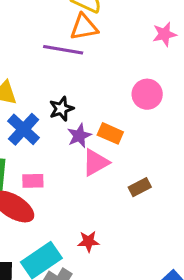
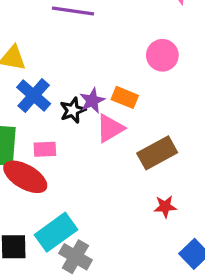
black star: (61, 109) -> (73, 110), moved
brown rectangle: (140, 187) -> (157, 153), size x1.6
red star: (88, 241) -> (165, 207), moved

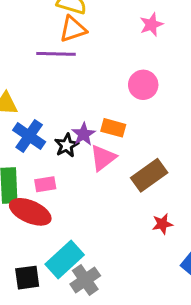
gray cross: (75, 257) -> (85, 280), turned 32

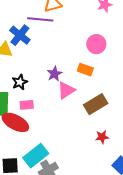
orange rectangle: (113, 128) -> (85, 70), moved
blue cross: (29, 136) -> (20, 35), moved
black star: (67, 145) -> (20, 82), moved

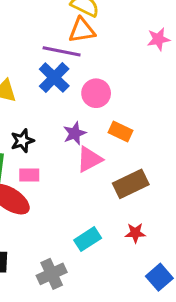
blue cross: (20, 35) -> (54, 77), moved
pink circle: (96, 44) -> (96, 93), moved
cyan rectangle: (36, 156) -> (88, 239), moved, size x0.7

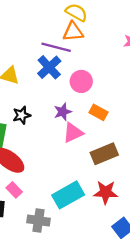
pink rectangle: (29, 175) -> (14, 190), moved, turned 42
red star: (135, 233) -> (106, 192), size x1.5
cyan rectangle: (88, 239) -> (68, 195), size x1.5
gray cross: (52, 274) -> (38, 220), turned 30

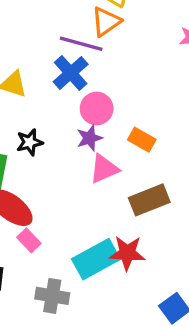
orange triangle: (73, 32) -> (106, 22), turned -30
pink circle: (81, 81) -> (97, 108), moved
pink rectangle: (14, 190) -> (29, 240), moved
red star: (106, 192) -> (127, 253), moved

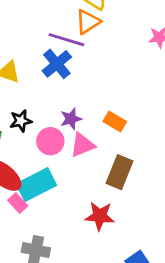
pink circle: (97, 108) -> (50, 141), moved
brown rectangle: (149, 200) -> (120, 172), turned -48
cyan rectangle: (96, 259) -> (36, 185), moved

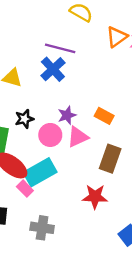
orange triangle: (88, 22) -> (117, 37), moved

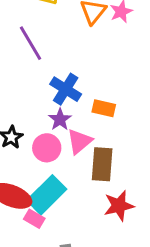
purple line: (60, 48) -> (31, 43), turned 60
blue cross: (53, 69) -> (66, 89), moved
brown rectangle: (110, 159) -> (102, 164), moved

